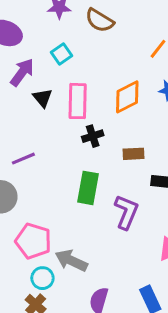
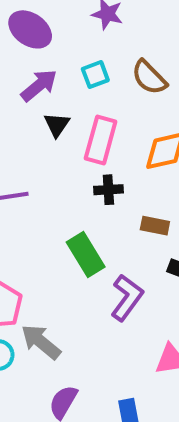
brown semicircle: (100, 20) -> (149, 77), moved
green rectangle: (88, 188) -> (86, 254), turned -56

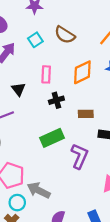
black triangle: (57, 125) -> (18, 89), moved
pink rectangle: (101, 140) -> (46, 74), size x0.7
green rectangle: (86, 254) -> (52, 138), turned -70

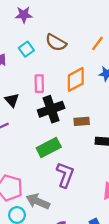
black cross: (56, 100) -> (51, 109), size x1.6
purple L-shape: (79, 156) -> (65, 175), moved

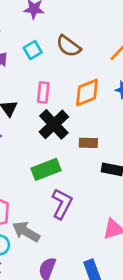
black cross: (51, 109) -> (54, 124), turned -30

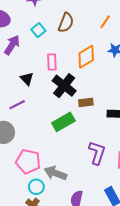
brown semicircle: (68, 46) -> (66, 23), turned -96
brown rectangle: (88, 143) -> (86, 102), moved
purple L-shape: (62, 204) -> (97, 153), moved

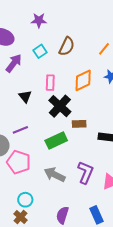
purple line: (17, 105) -> (20, 130), moved
pink pentagon: (28, 161) -> (19, 162), moved
gray arrow: (55, 173) -> (55, 175), moved

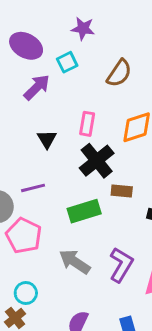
cyan square: (40, 51) -> (67, 62), moved

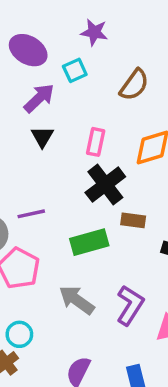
black triangle: (47, 139) -> (42, 137), moved

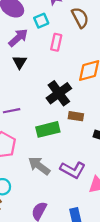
brown semicircle: (134, 85) -> (80, 18), moved, turned -65
pink rectangle: (96, 142) -> (56, 42), moved
purple L-shape: (130, 305) -> (73, 170), turned 85

